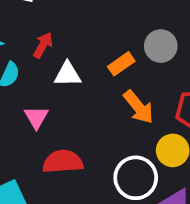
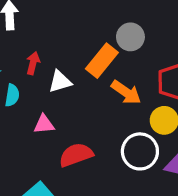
orange rectangle: (121, 64) -> (102, 61), size x1.5
pink triangle: (36, 117) -> (44, 124), turned -50

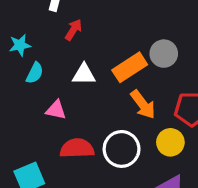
red arrow: (33, 63) -> (73, 30), moved
white circle: (140, 151) -> (122, 149), moved

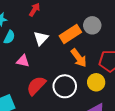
white triangle: (84, 74) -> (41, 38), turned -49
red semicircle: (77, 148) -> (36, 86), turned -45

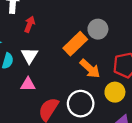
white triangle: (41, 38) -> (29, 56), moved

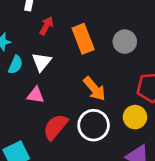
orange rectangle: (75, 44) -> (83, 39), moved, turned -75
orange arrow: (90, 69) -> (94, 89), moved

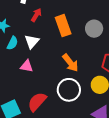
red semicircle: (55, 127) -> (37, 102), moved

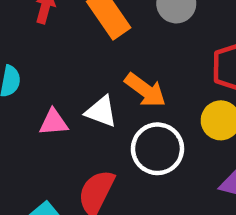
white triangle: (32, 42) -> (101, 112), moved, turned -35

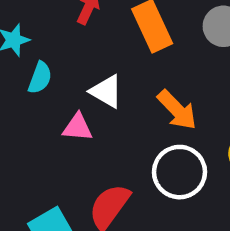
white triangle: (101, 112) -> (106, 91), moved

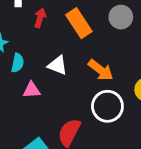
pink triangle: (77, 127) -> (32, 90), moved

